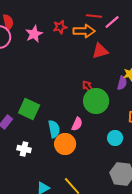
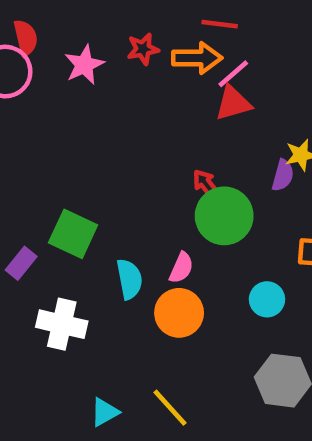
pink line: (112, 22) -> (233, 74), moved
orange circle: (65, 144) -> (179, 313), moved
white cross: (24, 149) -> (62, 324), size x1.5

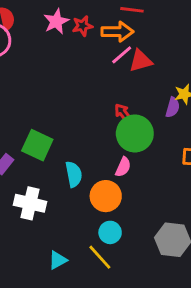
pink star: (84, 65) -> (56, 21), moved
pink line: (233, 74) -> (122, 55), moved
pink semicircle: (181, 268) -> (123, 167), moved
cyan circle: (267, 299) -> (110, 232), moved

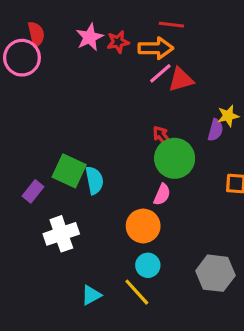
cyan semicircle: (74, 174) -> (94, 180), moved
white cross: (30, 203) -> (61, 234), turned -32

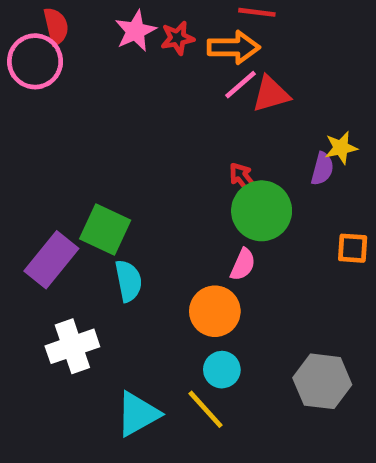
cyan semicircle: (94, 180) -> (128, 281), moved
purple rectangle: (33, 191) -> (51, 260), size x1.6
white cross: (61, 234) -> (72, 346), moved
cyan triangle: (91, 295) -> (138, 414), size x1.5

